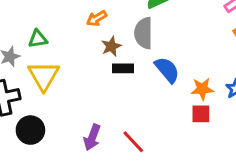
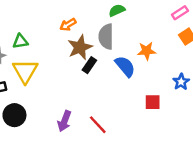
brown star: (111, 46) -> (80, 47), size x1.5
black rectangle: (123, 68) -> (89, 65), turned -56
orange star: (202, 89) -> (147, 51), moved

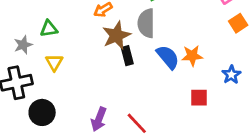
orange star: (147, 51) -> (192, 56), moved
black rectangle: (89, 65) -> (127, 56), turned -49
yellow triangle: (25, 71) -> (54, 62), size x0.6

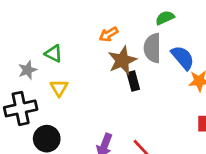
green triangle: (49, 29) -> (54, 54), turned 36
blue semicircle: (168, 57) -> (183, 58), moved

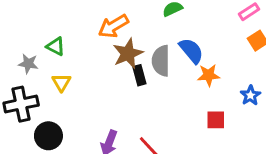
orange arrow: (109, 34) -> (113, 26), size x1.5
gray semicircle: (152, 48) -> (161, 61), moved
gray star: (27, 70) -> (28, 64), turned 30

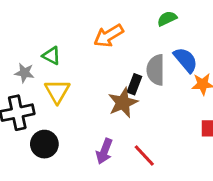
brown star: (128, 54) -> (123, 103), moved
black rectangle: (139, 75) -> (134, 84), turned 36
yellow triangle: (61, 82) -> (57, 91), size x1.4

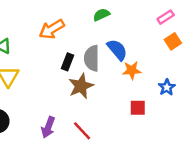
black rectangle: (134, 84) -> (68, 62), moved
brown star: (123, 103) -> (81, 86), moved

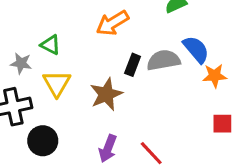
gray semicircle: (92, 58) -> (164, 60), turned 80
brown star: (81, 86) -> (106, 94), moved

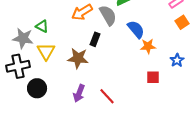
gray semicircle: (164, 60) -> (108, 15), moved, turned 70
gray star: (21, 63) -> (23, 38), size x1.5
brown star: (106, 94) -> (78, 58), turned 30

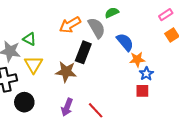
black rectangle: (95, 39) -> (83, 52), size x1.5
blue star: (177, 60) -> (146, 74), moved

